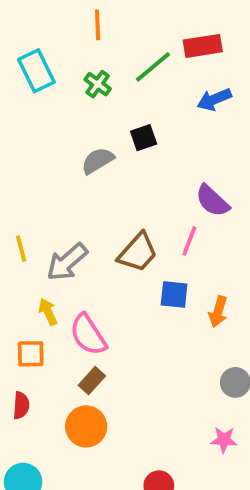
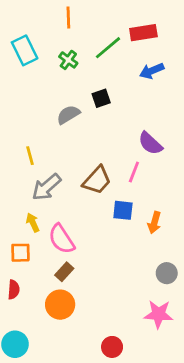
yellow line: (21, 249) -> (30, 156), moved
pink star: (224, 440) -> (159, 314), size x1.5

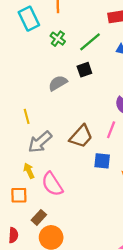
green line: (108, 48) -> (90, 42), moved
cyan rectangle: (25, 50) -> (29, 19), moved
brown rectangle: (64, 272) -> (39, 217), moved
red semicircle: (14, 290) -> (13, 235), moved

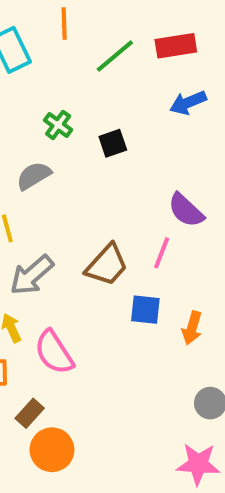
green cross: (58, 39) -> (58, 125), moved
green line: (90, 42) -> (115, 56), moved
gray semicircle: (58, 83) -> (34, 176), moved

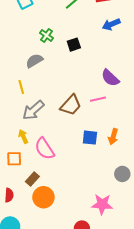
pink line: (162, 253) -> (98, 99), turned 56
blue square: (145, 310) -> (90, 138), moved
pink star: (198, 464) -> (102, 204), moved

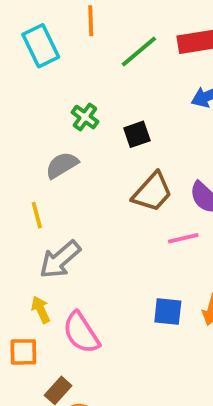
brown trapezoid: (71, 105) -> (152, 192), moved

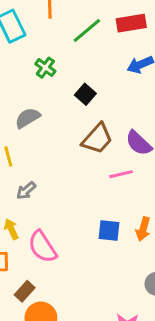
green cross: (85, 117) -> (45, 68), moved
black square: (137, 134) -> (85, 94), turned -30
gray arrow: (60, 259) -> (26, 191), size x0.6

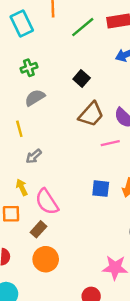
green cross: (45, 68) -> (29, 68), moved, turned 35
brown rectangle: (25, 291) -> (38, 229), moved

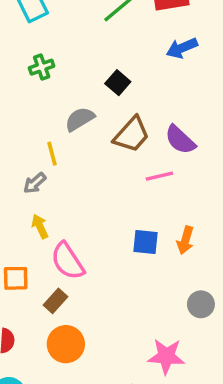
gray semicircle: (35, 98) -> (80, 119), moved
yellow line: (19, 129) -> (52, 154), moved
gray arrow: (34, 156) -> (35, 183), moved
yellow arrow: (22, 187) -> (40, 226), moved

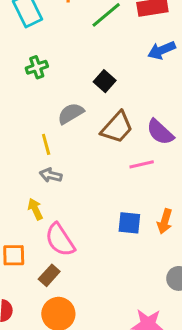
gray arrow: (35, 183) -> (51, 175), moved, turned 55

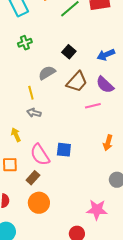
blue arrow: (162, 50) -> (106, 55), moved
yellow arrow: (35, 209) -> (16, 135), moved
blue square: (129, 223) -> (64, 150), moved

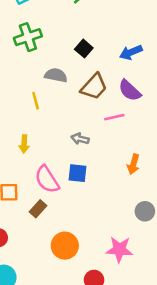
green cross: (25, 43) -> (28, 37), size x1.5
gray semicircle: (47, 73) -> (56, 75), turned 42
gray arrow: (34, 113) -> (80, 139), moved
yellow arrow: (16, 135) -> (24, 144), moved, turned -152
orange circle: (39, 203) -> (65, 246), moved

